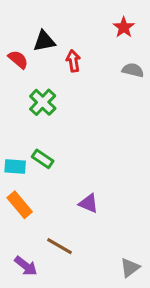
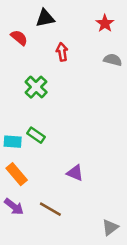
black triangle: (44, 41) -> (45, 18), moved
red semicircle: (18, 59) -> (19, 38), moved
purple arrow: (26, 266) -> (14, 207), moved

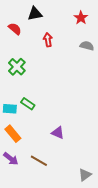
green cross: (36, 87) -> (17, 67), moved

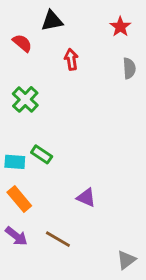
gray semicircle: (87, 46) -> (129, 68), turned 72

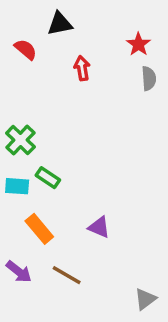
red star: (120, 27) -> (138, 44), moved
green cross: (25, 99) -> (20, 140), moved
orange rectangle: (19, 199) -> (39, 229), moved

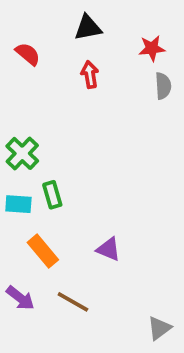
black triangle: (60, 24) -> (88, 28), moved
red star: (138, 44) -> (152, 48), turned 30
green rectangle: (48, 178) -> (52, 195), turned 40

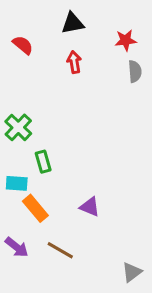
cyan rectangle: (18, 204) -> (17, 183), moved

